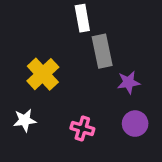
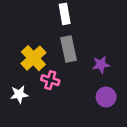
gray rectangle: (102, 51) -> (68, 49), moved
pink cross: (82, 128) -> (50, 80), moved

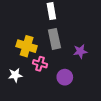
yellow cross: (33, 58) -> (27, 46), turned -30
purple circle: (106, 97) -> (65, 77), moved

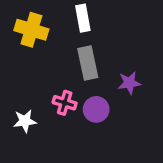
yellow cross: (27, 46) -> (31, 30), moved
purple circle: (65, 77) -> (96, 109), moved

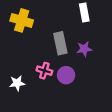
white rectangle: (83, 18) -> (84, 13), moved
purple star: (129, 83) -> (84, 49), moved

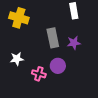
pink cross: (44, 71) -> (39, 74), moved
white star: (17, 83) -> (17, 59), moved

